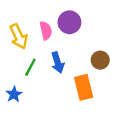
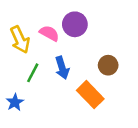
pink semicircle: (46, 31) -> (49, 33), turned -48
orange rectangle: (84, 87) -> (90, 95), turned -30

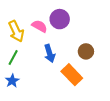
green line: (33, 73) -> (13, 58), moved

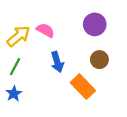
purple circle: (60, 19) -> (95, 24), moved
yellow arrow: (16, 31) -> (18, 36), turned -105

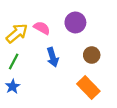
purple circle: (95, 24) -> (75, 22), moved
orange rectangle: (83, 87) -> (88, 88), moved

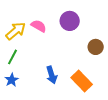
brown circle: (92, 55) -> (96, 47), moved
blue arrow: (53, 57) -> (52, 75), moved

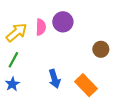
purple circle: (70, 21) -> (63, 22), moved
pink semicircle: (39, 26) -> (41, 27), turned 63

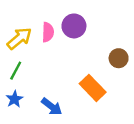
blue arrow: (54, 79) -> (52, 107), moved, turned -36
orange rectangle: (86, 85) -> (93, 88), moved

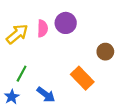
green line: (16, 71) -> (22, 74), moved
blue star: (14, 99) -> (12, 97), moved

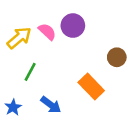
pink semicircle: (43, 28) -> (47, 32), turned -49
green line: (22, 74) -> (30, 72), moved

